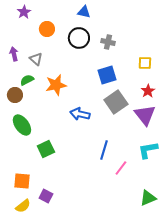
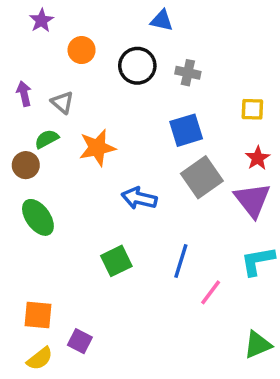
blue triangle: (84, 12) -> (162, 20), moved
green square: (46, 149) -> (116, 261), moved

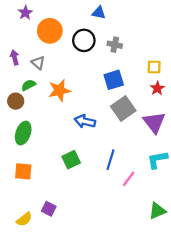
orange circle: (82, 50) -> (50, 31), size x1.5
red star: (258, 158) -> (157, 88), moved
green ellipse: (38, 217) -> (23, 133), turned 55
orange square: (38, 315) -> (23, 171), moved

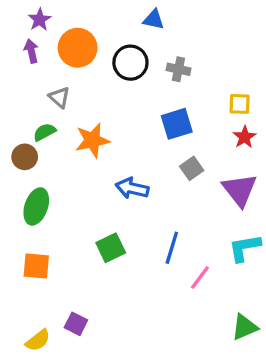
purple arrow: (15, 57) -> (31, 51), moved
gray square: (123, 109) -> (192, 168), size x0.6

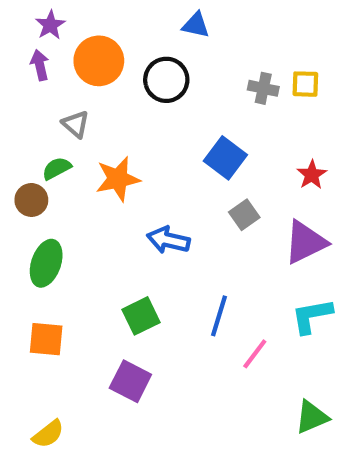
gray cross: (178, 69) -> (263, 88), moved
yellow square: (240, 104) -> (305, 84), moved
blue square: (177, 124) -> (225, 158), turned -36
purple triangle: (240, 190) -> (305, 242), turned 42
purple square: (76, 324) -> (130, 381), moved, size x1.4

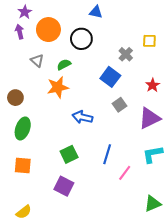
gray cross: (263, 88) -> (126, 54), moved, turned 32
green semicircle: (57, 168) -> (64, 65), moved

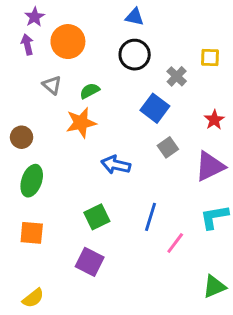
black circle: (81, 39) -> (135, 55), moved

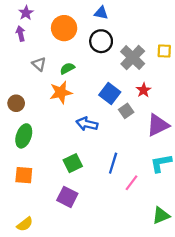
orange circle: (68, 42) -> (64, 28), moved
yellow square: (210, 57) -> (164, 51), moved
gray cross: (177, 76) -> (133, 58), size x1.6
blue square: (155, 108) -> (110, 93), moved
red star: (214, 120) -> (144, 90), moved

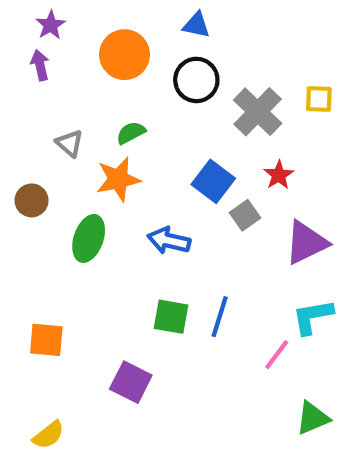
gray triangle: (39, 64) -> (70, 143), moved
green ellipse: (24, 136) -> (89, 238), moved
green square: (73, 163) -> (171, 317), moved, turned 36
pink line: (132, 183) -> (277, 355), moved

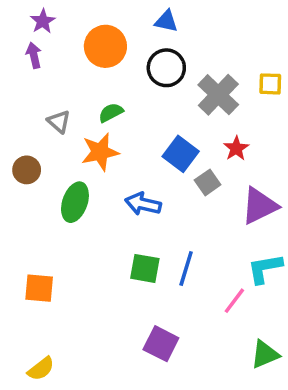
purple square: (131, 382) -> (161, 344), moved

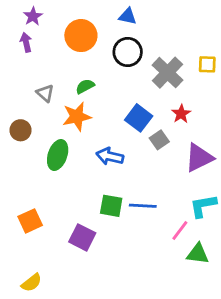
blue line: (186, 268) -> (143, 206), turned 76
orange square: (39, 288) -> (30, 221), turned -30
purple square: (161, 344) -> (82, 237), moved
green triangle: (265, 354) -> (198, 254), moved, turned 30

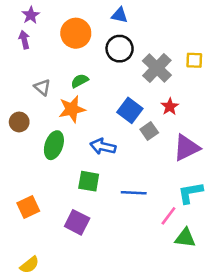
green square: (111, 206) -> (89, 181), moved

